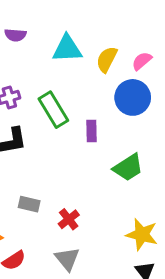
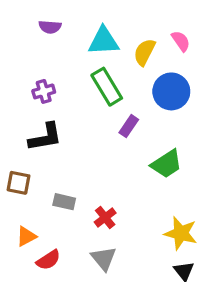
pink semicircle: (142, 61) -> (181, 41), moved, turned 95
green rectangle: (53, 110) -> (107, 87), moved
purple rectangle: (92, 131) -> (129, 126), turned 35

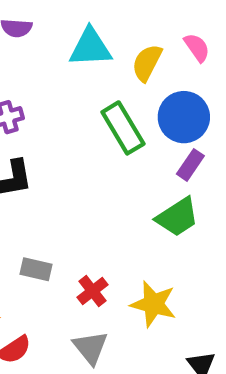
green rectangle: (107, 87) -> (123, 128), moved
purple rectangle: (129, 126) -> (190, 165), moved
yellow star: (181, 233) -> (153, 304), moved

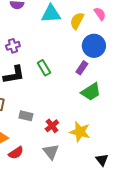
green rectangle: (123, 128) -> (44, 68), moved, size x0.7
purple rectangle: (190, 165) -> (82, 68), moved

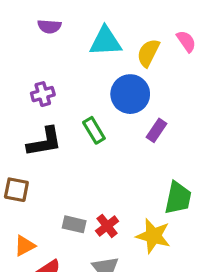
blue circle: (94, 46) -> (130, 94), moved
green trapezoid: (91, 92) -> (178, 198), moved, turned -45
gray rectangle: (26, 116) -> (74, 224), moved

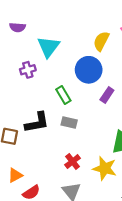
purple semicircle: (49, 26) -> (18, 27), moved
cyan triangle: (105, 41) -> (48, 47), moved, turned -50
black L-shape: (44, 142) -> (37, 123), moved
gray rectangle: (74, 224) -> (69, 123), moved

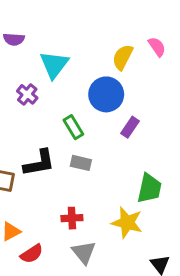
purple cross: (28, 70) -> (27, 94), turned -35
red cross: (73, 162) -> (72, 218), moved, turned 35

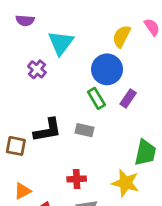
green rectangle: (73, 127) -> (96, 98), moved

